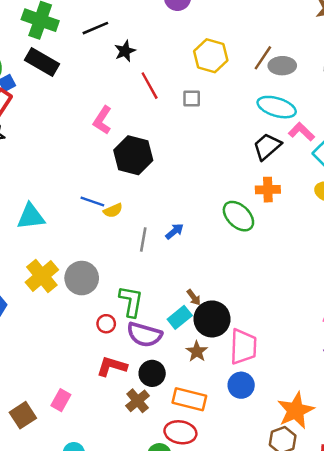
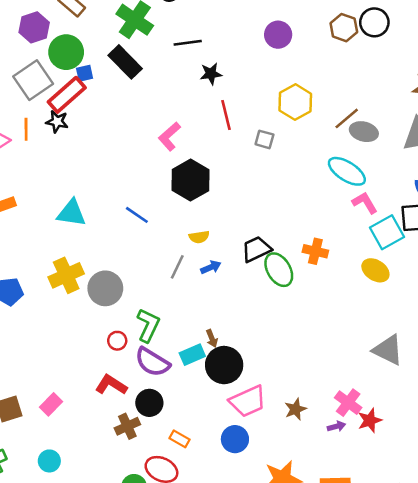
black trapezoid: (267, 146) -> (256, 249), moved
yellow semicircle: (113, 211) -> (199, 237), moved
pink trapezoid: (243, 347) -> (248, 401), turned 48
brown star: (197, 351) -> (295, 409), moved
orange rectangle: (189, 399) -> (179, 439), size x0.6

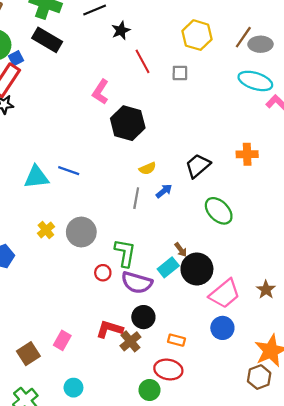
blue line: (137, 215) -> (69, 171), moved
green ellipse: (279, 270) -> (219, 211), moved
yellow cross: (66, 275) -> (46, 230), size x0.6
red L-shape: (111, 385) -> (109, 329), moved

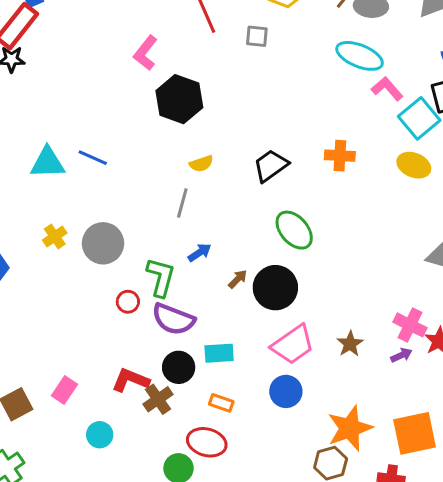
blue arrow: (164, 191) -> (200, 253), moved
brown arrow: (181, 250) -> (238, 279), turned -104
cyan rectangle: (168, 267) -> (219, 353), moved, turned 30
black circle: (197, 269) -> (275, 288), moved
cyan circle: (73, 388) -> (100, 435), moved

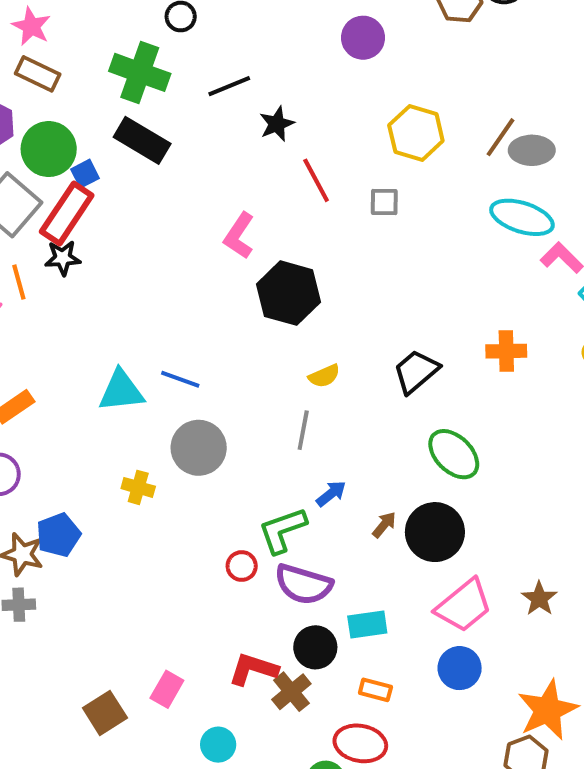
yellow cross: (55, 236) -> (138, 487), turned -35
gray circle: (103, 243) -> (199, 448), moved
green L-shape: (161, 277) -> (282, 530), turned -120

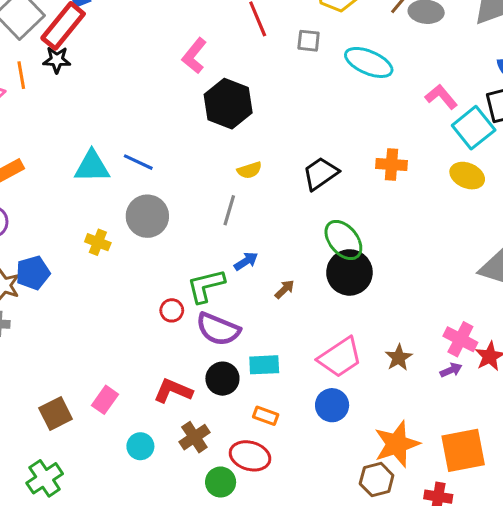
cyan ellipse: (522, 217) -> (369, 62), moved
black circle: (435, 532) -> (349, 272), moved
brown cross: (291, 692) -> (194, 437), moved

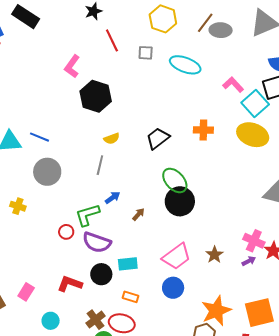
yellow ellipse: (467, 176) -> (253, 135), size x1.4
yellow cross: (98, 242) -> (18, 206), moved
brown cross: (194, 437) -> (96, 320), moved

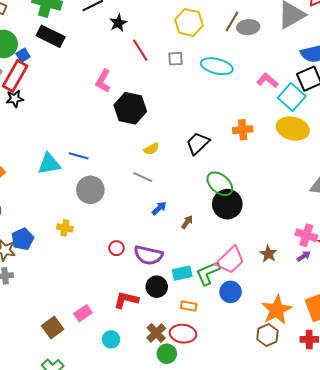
gray line: (100, 165) -> (143, 177), turned -72
green L-shape: (87, 215) -> (208, 273), moved
pink rectangle: (26, 292) -> (83, 313), turned 30

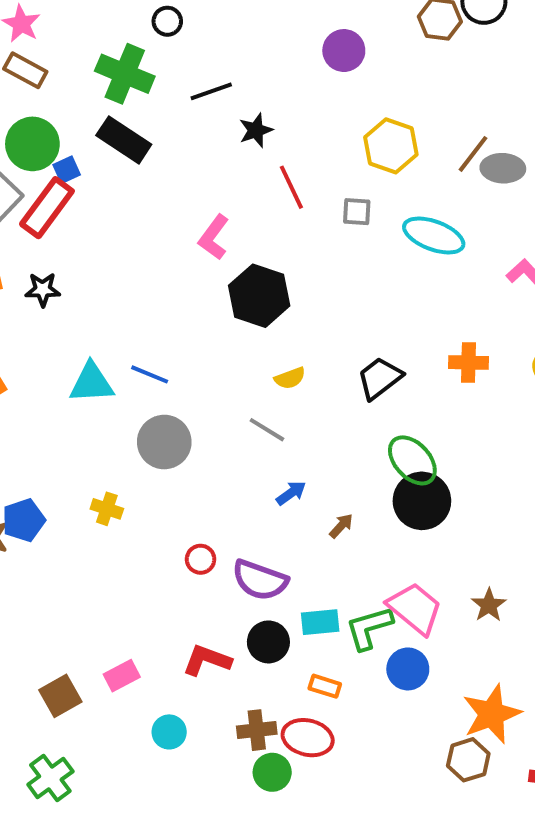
black star: (15, 99) -> (43, 290), moved
pink trapezoid: (230, 260) -> (415, 608), turned -104
brown cross: (156, 333) -> (257, 730), turned 30

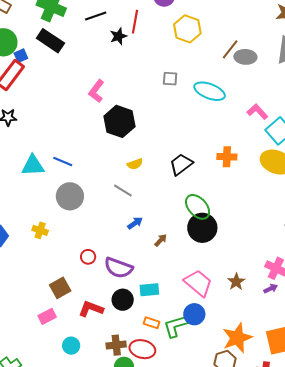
yellow hexagon: (391, 146) -> (187, 29), moved
red line: (291, 187) -> (135, 22), moved, turned 35
green L-shape: (369, 628) -> (176, 326), moved
brown square: (60, 696) -> (60, 288), moved

